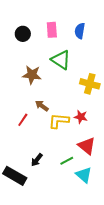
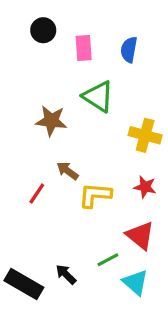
black circle: (23, 34) -> (43, 30), moved
red star: (81, 117) -> (145, 187), moved
black arrow: (37, 160) -> (66, 274), moved, turned 96

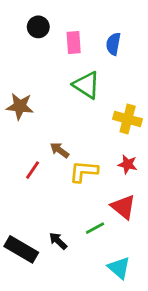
brown star: (51, 121) -> (20, 106), moved
cyan triangle: (135, 282) -> (119, 268), moved

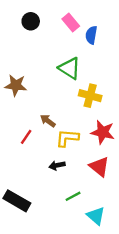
pink rectangle: (74, 42) -> (71, 22), moved, turned -36
yellow cross: (128, 119) -> (90, 96), moved
red star: (128, 164) -> (103, 132), size x1.5
green line: (95, 228) -> (73, 196), moved
black arrow: (58, 241) -> (57, 165), moved, turned -56

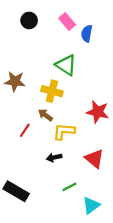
yellow cross: (90, 96) -> (52, 91), moved
red star: (103, 132) -> (98, 112), moved
cyan triangle: (96, 216) -> (91, 205), turned 42

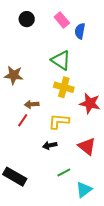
yellow cross: (52, 91) -> (64, 87), moved
brown arrow: (45, 115) -> (32, 104), moved, turned -40

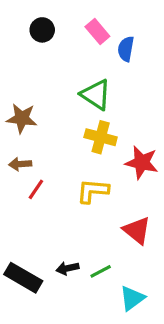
brown arrow: (32, 104) -> (20, 164), moved
black arrow: (50, 145) -> (67, 268), moved

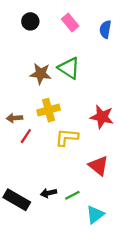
blue semicircle: (126, 49) -> (105, 29), moved
brown star: (22, 118) -> (41, 74), moved
yellow cross: (101, 137) -> (49, 110), moved, turned -30

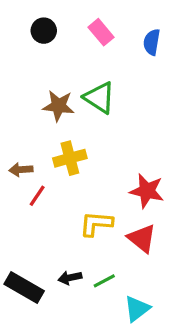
red star: (102, 117) -> (147, 191), moved
yellow L-shape: (67, 137) -> (96, 224), moved

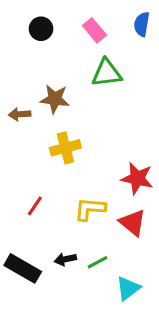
blue semicircle: (152, 42) -> (142, 24), moved
green triangle: (99, 98) -> (107, 73), moved, turned -40
brown arrow: (21, 170) -> (20, 114), moved
red line: (37, 196) -> (35, 206), moved

